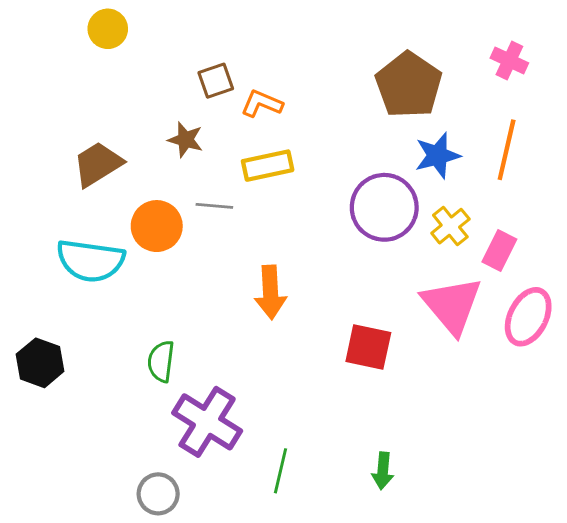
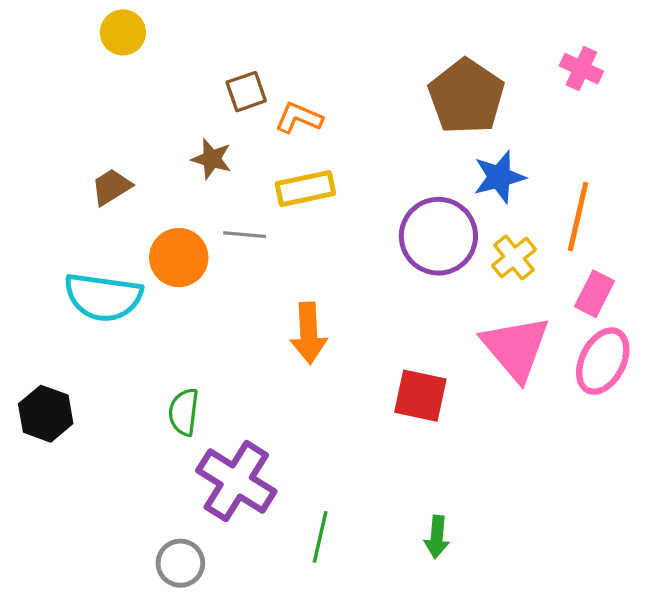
orange line: (507, 150) -> (578, 216), moved
brown trapezoid: (98, 164) -> (111, 187), size x0.7
pink rectangle: (499, 251) -> (595, 294), moved

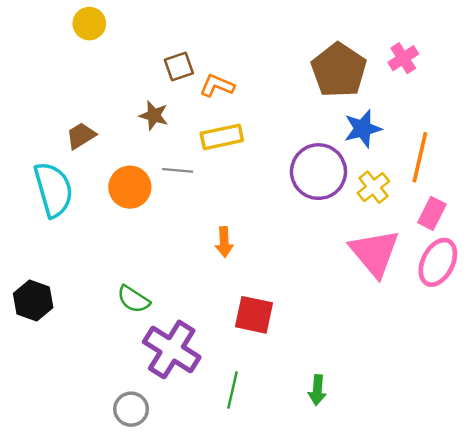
pink cross: (581, 69) -> (403, 58), moved, turned 32
cyan semicircle: (103, 297) -> (53, 189), moved, turned -114
orange arrow: (309, 333) -> (224, 242), size x0.7
red square: (420, 396) -> (254, 315), moved
green semicircle: (184, 412) -> (133, 299), turned -64

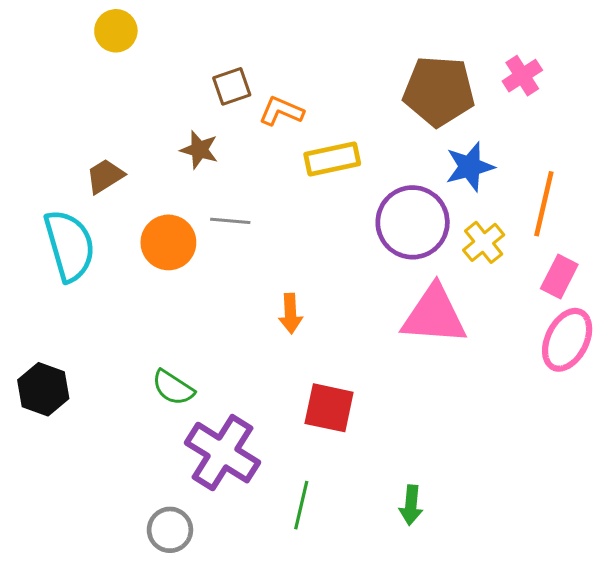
brown pentagon: (339, 70) -> (439, 91), turned -30
yellow rectangle: (222, 137) -> (332, 159), moved
pink triangle: (375, 253) -> (434, 315), moved, turned -46

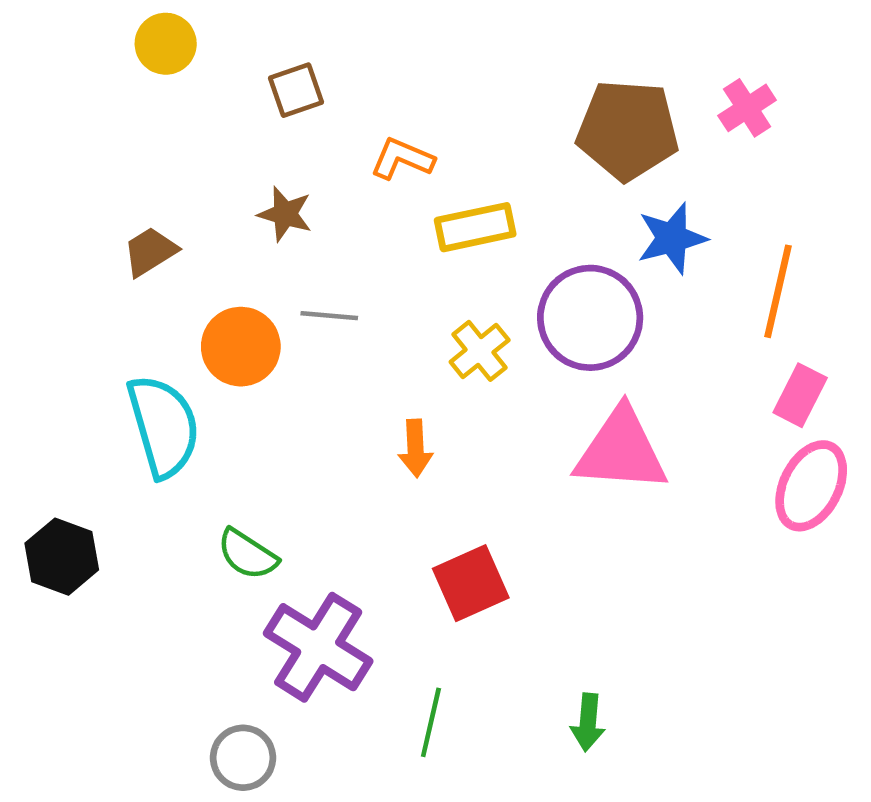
brown square: (232, 86) -> (296, 90), moved
yellow cross: (484, 242) -> (480, 351), moved
cyan semicircle: (70, 246) -> (163, 426), moved
red square: (329, 408) -> (471, 583), turned -36

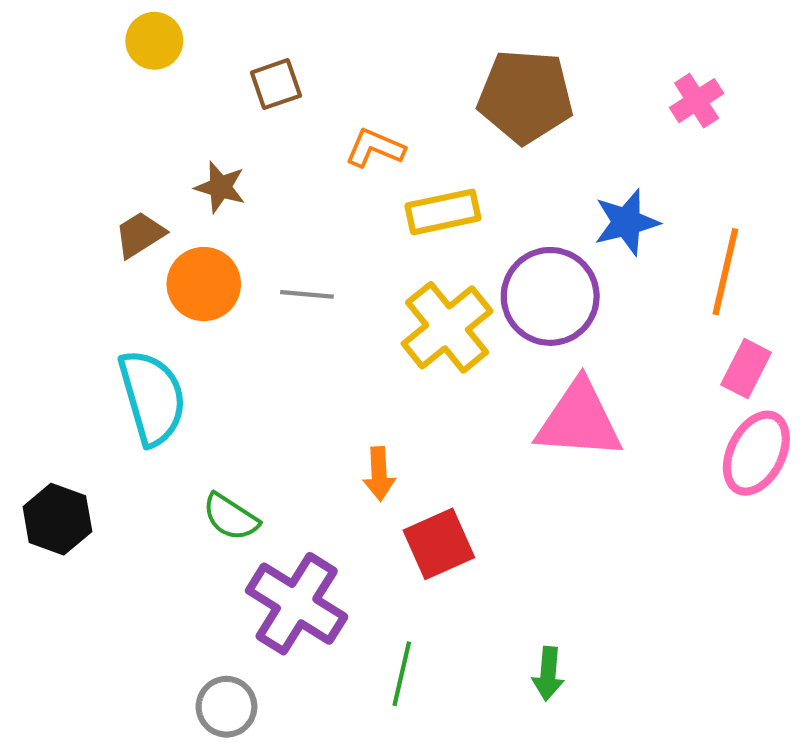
brown pentagon: (628, 130) -> (525, 96), moved
brown star: (285, 214) -> (220, 187), moved
orange circle: (241, 347) -> (204, 284), moved
yellow cross: (480, 351) -> (447, 327), size x1.6
orange arrow: (415, 448) -> (379, 474), moved

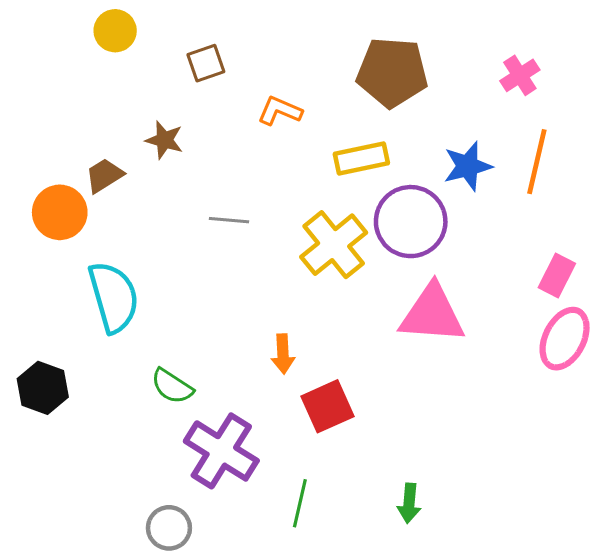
yellow rectangle: (443, 212) -> (361, 158), moved
orange line: (725, 272) -> (537, 162), moved
orange circle: (204, 284) -> (60, 212), moved

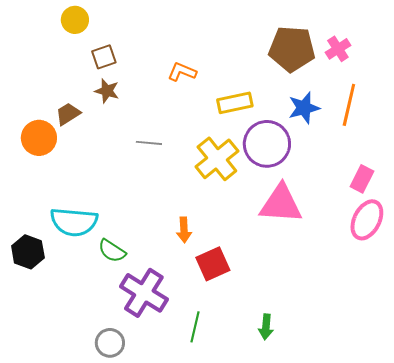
brown square: (206, 63) -> (104, 57), moved
brown pentagon: (392, 72) -> (292, 49), moved
cyan semicircle: (114, 297) -> (74, 222), moved, turned 111

